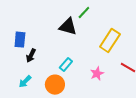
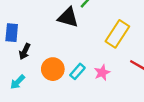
cyan rectangle: (66, 65) -> (77, 71), moved
orange circle: (55, 85) -> (53, 69), moved

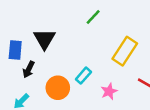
black triangle: (68, 17) -> (44, 39), moved, turned 45
cyan rectangle: (77, 71) -> (83, 76), moved

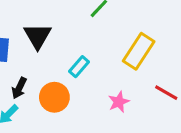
black arrow: (29, 69) -> (19, 88), moved
cyan rectangle: (83, 76) -> (79, 67), moved

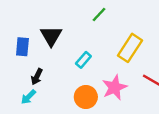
orange circle: (54, 97) -> (86, 97), moved
pink star: (119, 102) -> (115, 87), size x1.5

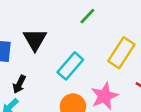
cyan rectangle: (83, 60) -> (70, 66), size x1.5

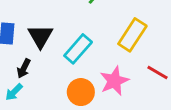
black triangle: (35, 40) -> (40, 36), moved

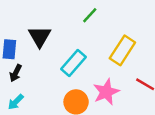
black triangle: (40, 36) -> (40, 37), moved
black arrow: (24, 68) -> (16, 73), moved

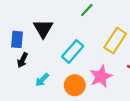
cyan arrow: (16, 102) -> (42, 80), moved

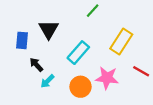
black arrow: (22, 60) -> (36, 65), moved, turned 112
pink star: (101, 77) -> (107, 78), turned 30

